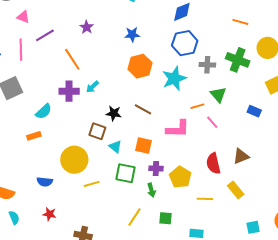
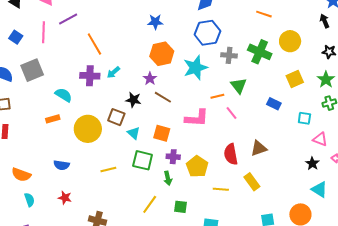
purple star: (87, 27) -> (150, 79), moved
cyan semicircle: (44, 111) -> (64, 95), turned -108
yellow circle: (74, 160) -> (88, 129), moved

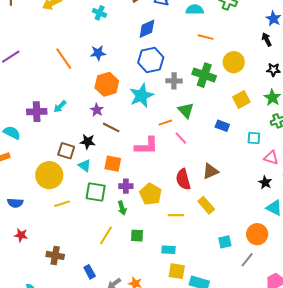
orange line: (94, 44) -> (64, 59), moved
black star: (133, 100) -> (88, 142), moved
yellow circle: (88, 129) -> (49, 175), moved

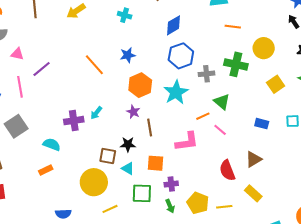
blue rectangle: (222, 126) -> (262, 124), moved
brown line: (111, 127) -> (150, 128), turned 60
yellow pentagon: (151, 194) -> (198, 203), moved

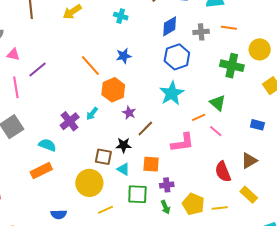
gray cross: (206, 74) -> (201, 32), moved
orange hexagon: (140, 85) -> (113, 90), moved
purple cross: (74, 121) -> (70, 121), turned -30
brown line: (150, 128) -> (145, 128), turned 54
orange rectangle: (46, 170) -> (41, 171), size x1.5

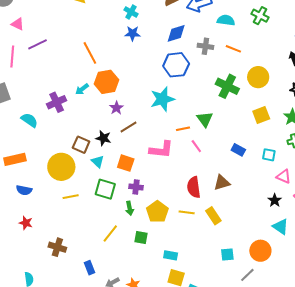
blue star: (124, 56) -> (133, 33), moved
cyan arrow: (92, 114) -> (82, 89), moved
orange rectangle: (41, 171) -> (15, 159), moved
yellow line: (220, 208) -> (187, 212), moved

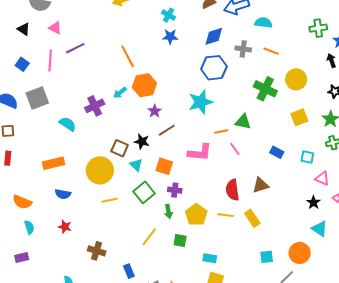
green cross: (260, 16) -> (318, 28), moved, turned -36
green triangle: (205, 119) -> (243, 122), turned -42
green square: (105, 189) -> (144, 192), turned 35

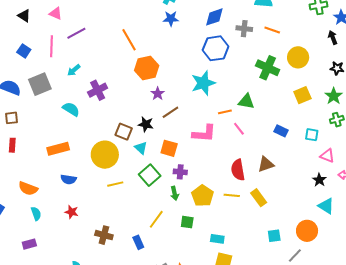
cyan arrow: (120, 93) -> (74, 70), moved
blue rectangle: (129, 271) -> (138, 242), moved

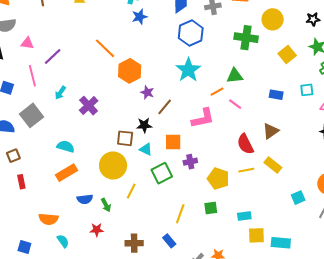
cyan semicircle: (71, 109) -> (66, 147), moved
green square: (150, 175) -> (162, 173), turned 30
yellow line: (115, 184) -> (131, 191), turned -35
green arrow: (175, 193) -> (106, 205), moved

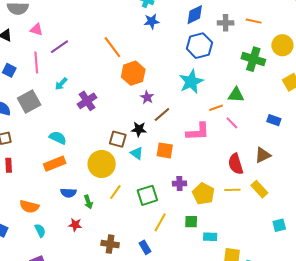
purple cross: (190, 162) -> (179, 184), moved
green square: (162, 173) -> (147, 195), moved
cyan rectangle: (244, 216) -> (210, 237), moved

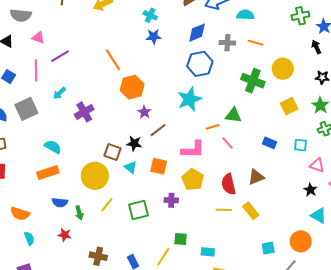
yellow pentagon: (203, 194) -> (193, 180), moved
yellow line: (160, 222) -> (163, 257), moved
cyan rectangle: (210, 237) -> (208, 252), moved

